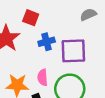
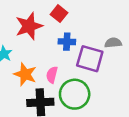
gray semicircle: (88, 15) -> (113, 43), moved

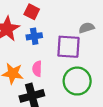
blue cross: (67, 42) -> (34, 36), moved
green circle: (75, 94) -> (77, 81), moved

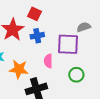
pink semicircle: (37, 69) -> (48, 61), moved
green circle: (77, 81) -> (76, 75), size x0.6

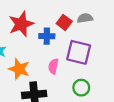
red square: (34, 14) -> (64, 22), moved
gray semicircle: (84, 27) -> (85, 18), moved

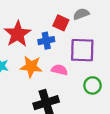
pink semicircle: (53, 66) -> (59, 70), turned 104
orange star: (19, 69) -> (31, 67), moved

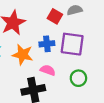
blue cross: (46, 41) -> (47, 44), moved
pink semicircle: (59, 70) -> (48, 70), moved

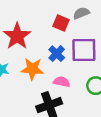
blue cross: (47, 44) -> (57, 54), turned -32

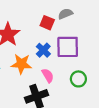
pink semicircle: (62, 82) -> (48, 75), turned 48

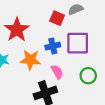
blue cross: (43, 50) -> (53, 46), turned 32

